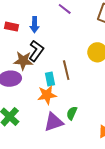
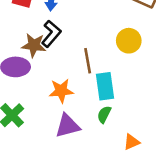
cyan rectangle: (50, 79) -> (105, 86), moved, size x1.5
green semicircle: (72, 113) -> (104, 114), moved

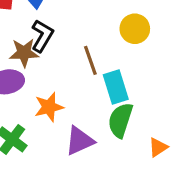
orange star: (61, 91) -> (49, 107), moved
green semicircle: (104, 114) -> (120, 120), size x1.6

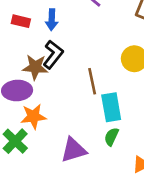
orange star: (49, 107) -> (33, 116), moved
green semicircle: (120, 120) -> (111, 137), size x0.6

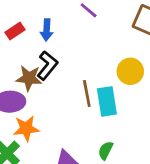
red rectangle: (21, 21) -> (15, 31), turned -48
cyan rectangle: (111, 107) -> (107, 101), moved

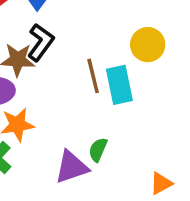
green semicircle: (106, 151) -> (98, 150), moved

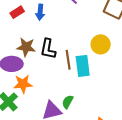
black L-shape: (41, 42) -> (48, 49), moved, turned 150

